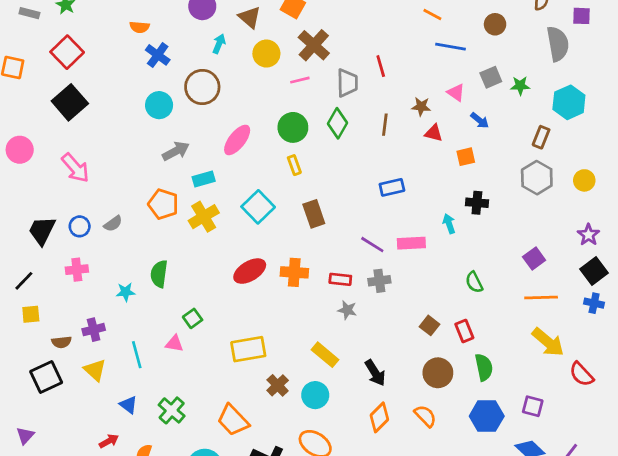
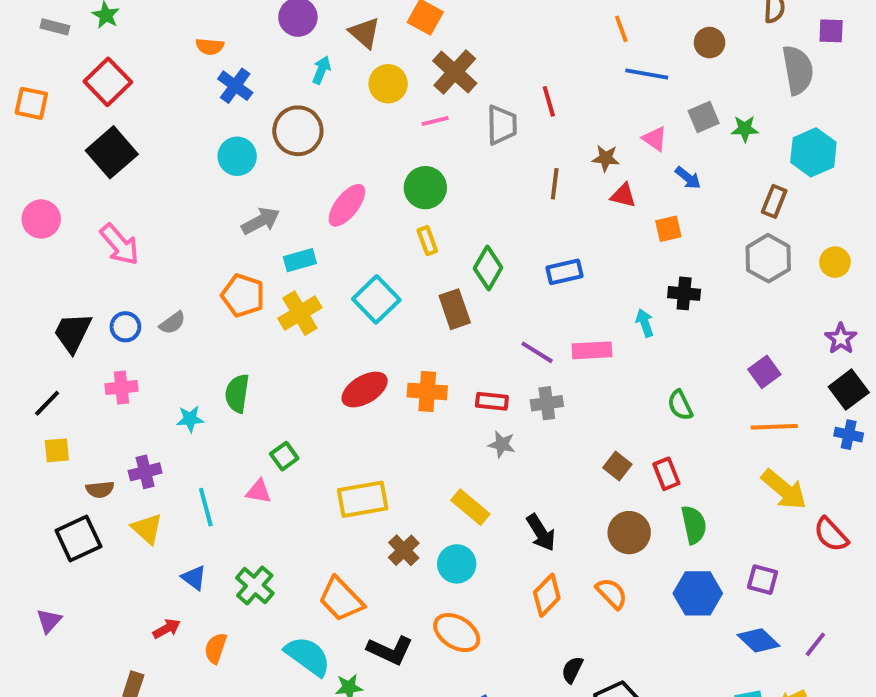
orange line: (432, 15) -> (621, 29), turned 42
green diamond: (338, 123) -> (488, 268), moved

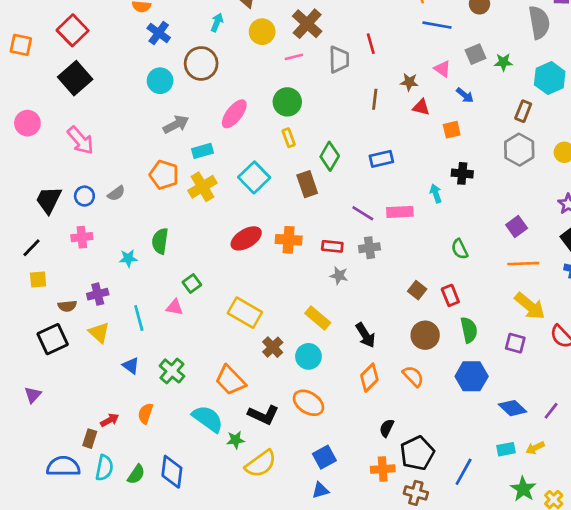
yellow rectangle: (363, 499) -> (245, 313), turned 40
purple square: (762, 580) -> (515, 343), moved
red arrow: (167, 629) -> (110, 420), moved

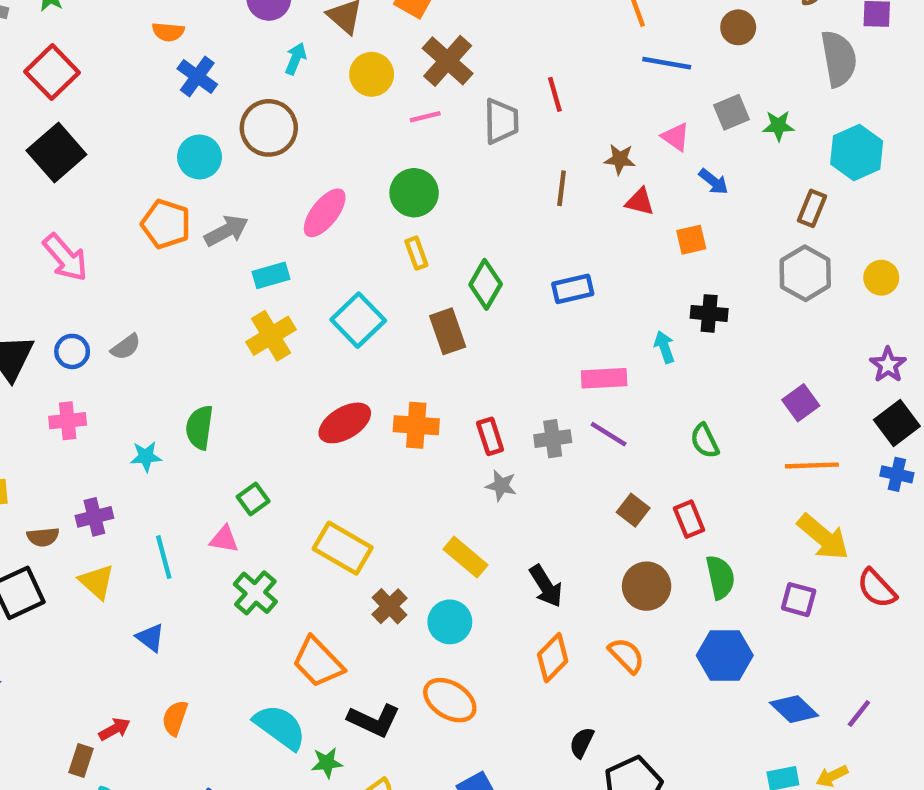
orange pentagon: (164, 175) -> (166, 224), moved
purple line: (363, 213) -> (609, 434), moved
red rectangle: (332, 246) -> (490, 436), turned 66
green cross: (172, 371) -> (255, 593), moved

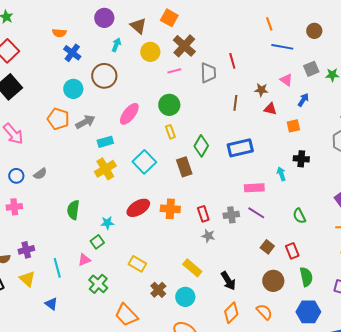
blue arrow: (714, 182) -> (303, 100), turned -96
blue rectangle: (573, 289) -> (240, 148), size x1.4
cyan star: (146, 456) -> (107, 223), moved
pink triangle: (224, 539) -> (84, 260), turned -32
yellow rectangle: (343, 548) -> (137, 264), size x0.7

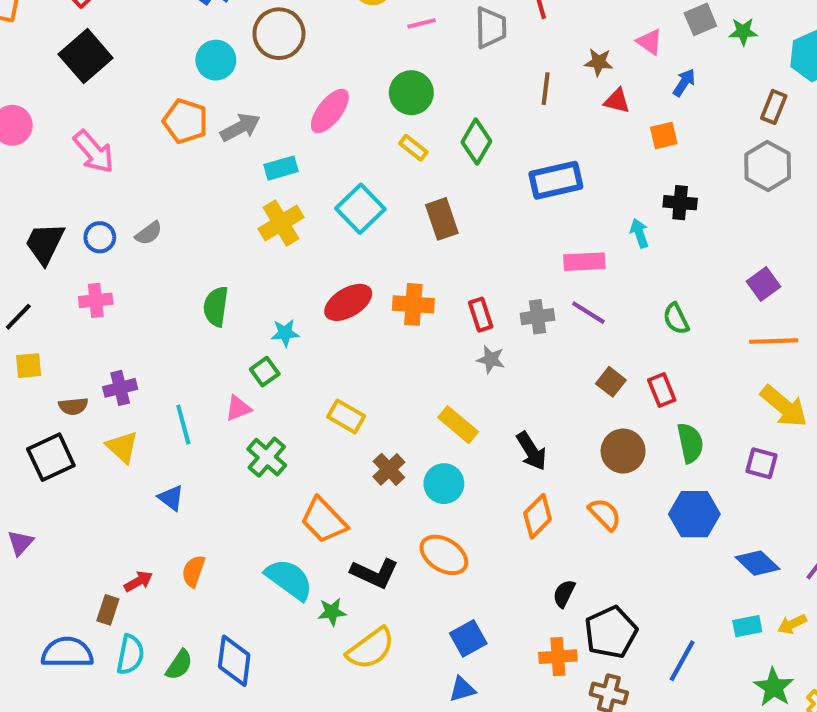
yellow rectangle: (170, 132) -> (413, 148), turned -32
green diamond: (201, 146) -> (476, 142), moved

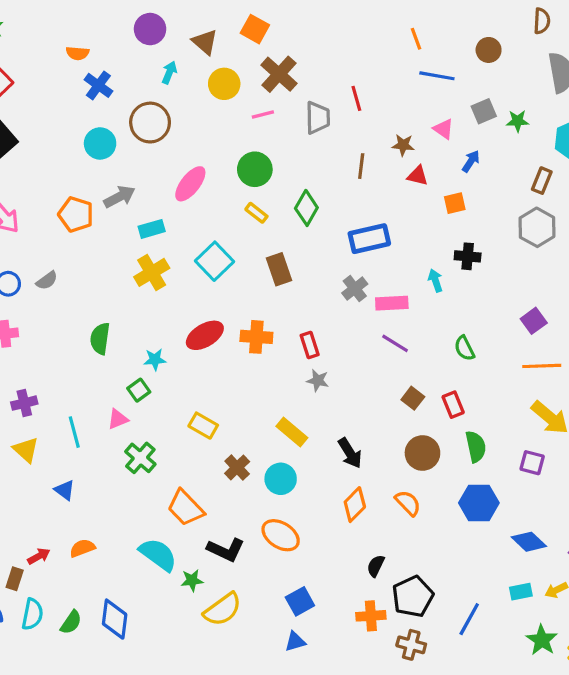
orange pentagon: (185, 121) -> (76, 214), moved
gray cross: (538, 317) -> (355, 289), moved, turned -30
orange semicircle: (193, 571) -> (82, 548), turned 50

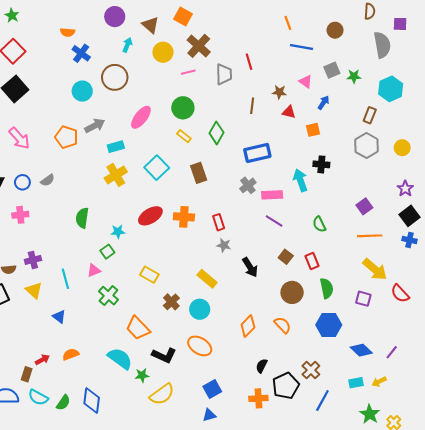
cyan arrow: (435, 281) -> (300, 180), size x1.5
black arrow: (350, 453) -> (250, 267), moved
cyan semicircle: (32, 614) -> (38, 397), turned 108
brown cross: (411, 645) -> (311, 370), moved, turned 30

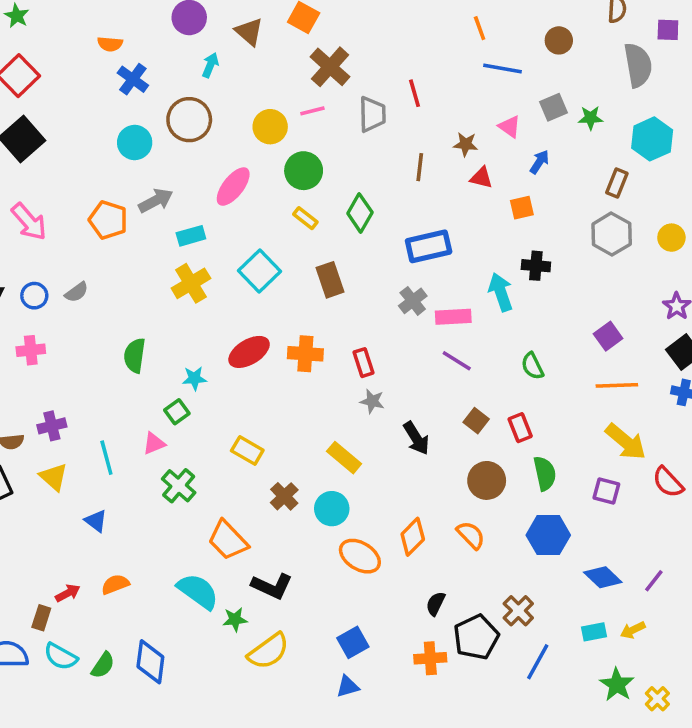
yellow circle: (163, 52) -> (270, 127), moved
orange ellipse: (200, 346) -> (360, 556), moved

